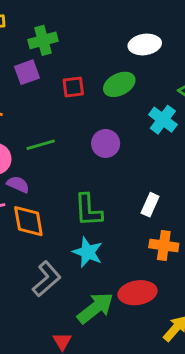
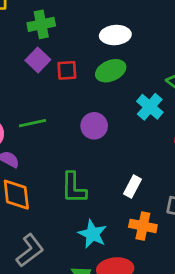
white ellipse: (145, 44) -> (115, 35), moved
purple square: (27, 72) -> (38, 60), moved, turned -30
cyan star: (88, 252) -> (92, 234), moved

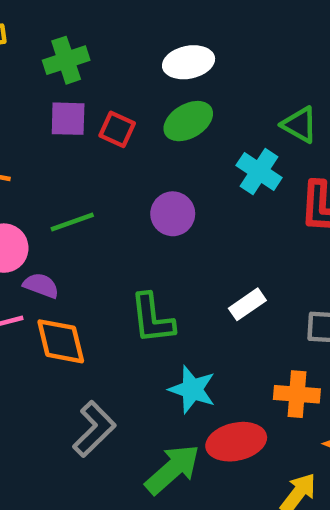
purple square: (38, 60) -> (68, 119), turned -35
red square: (67, 70) -> (117, 129), turned 35
white rectangle: (132, 187) -> (247, 304), turned 35
orange cross: (143, 226) -> (297, 394), moved

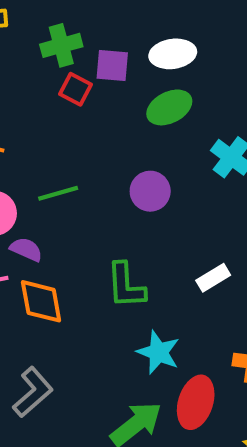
purple square: (68, 119) -> (112, 65), moved
red square: (117, 129) -> (75, 89), moved
gray L-shape: (94, 429) -> (33, 392), moved
red ellipse: (236, 442) -> (196, 402), turned -63

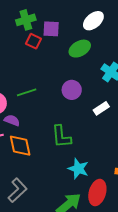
white ellipse: (173, 54) -> (93, 21), moved, turned -30
white rectangle: (213, 278) -> (101, 108), moved

